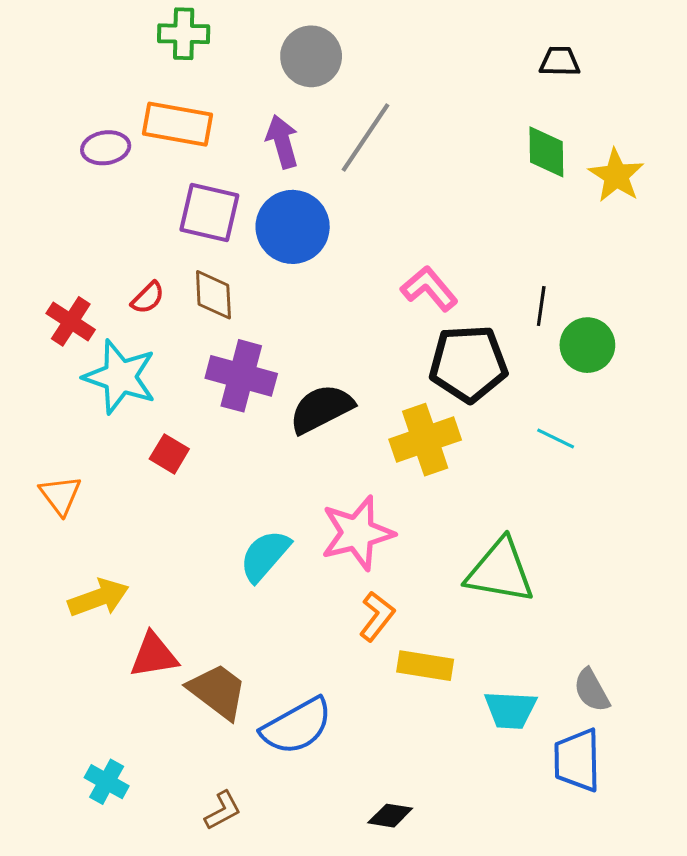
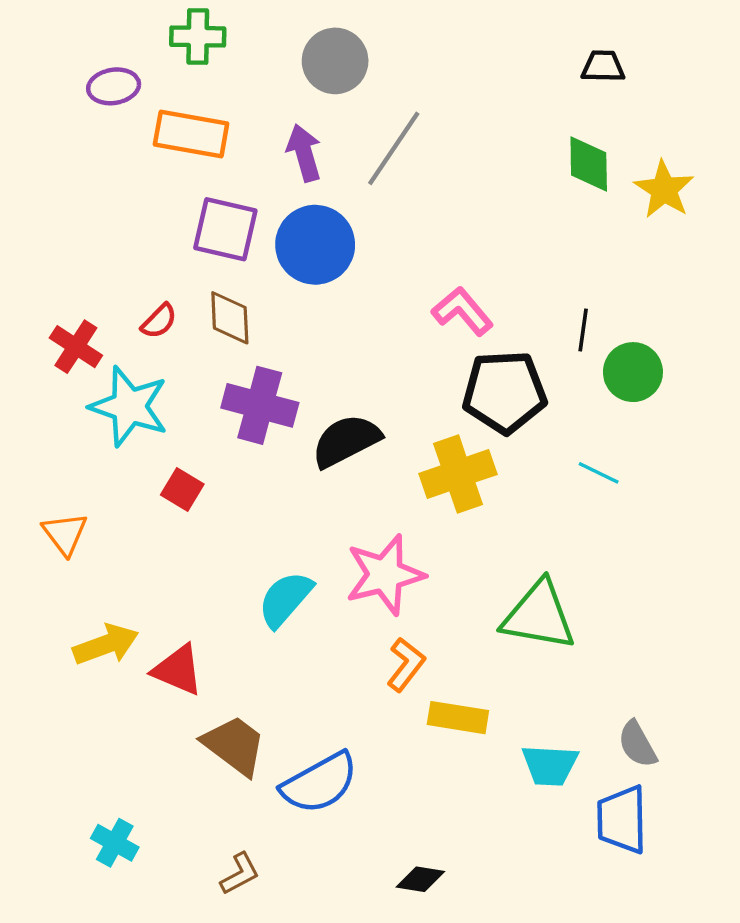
purple ellipse: (106, 148) -> (114, 86), moved
red triangle: (154, 655) -> (178, 670), moved, turned 32

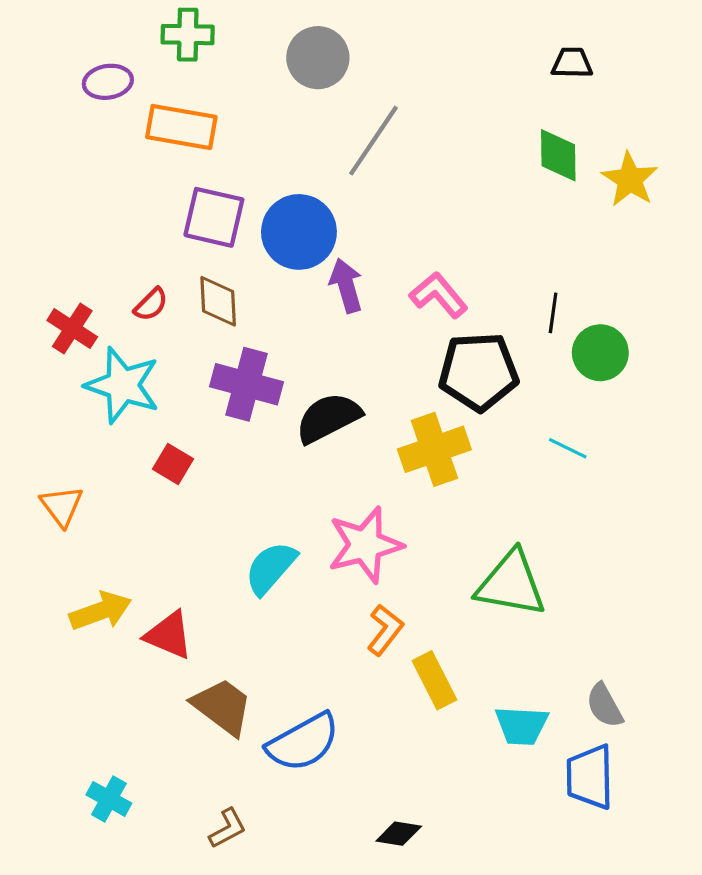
purple arrow: (304, 153) -> (346, 286), moved
yellow rectangle: (458, 718) -> (434, 680), turned 54

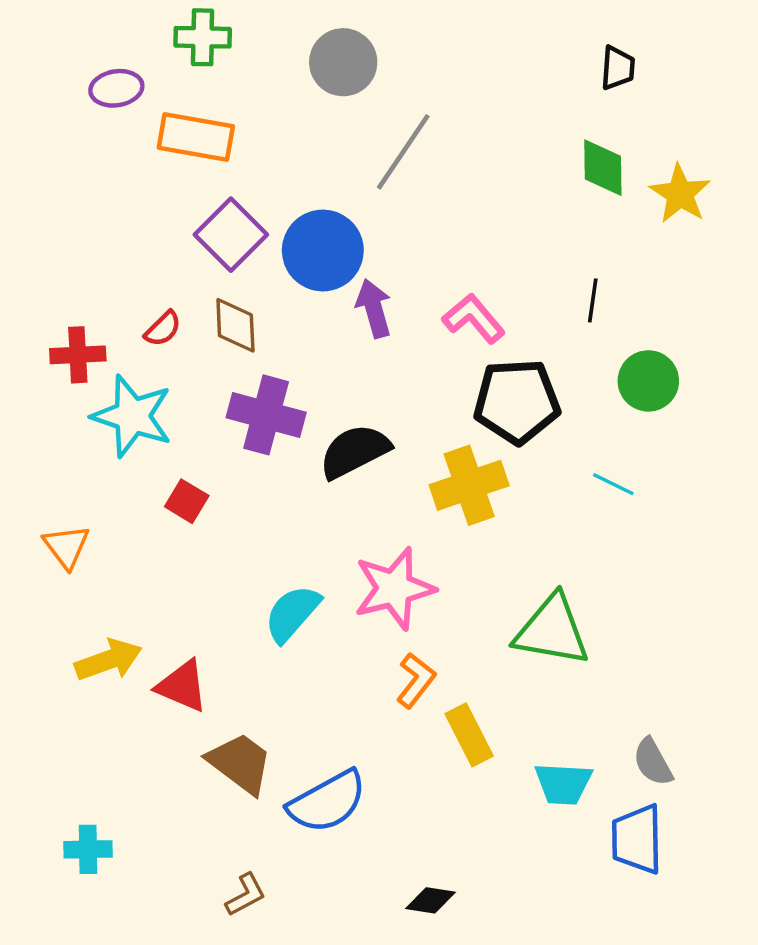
black trapezoid: (572, 63) -> (618, 68), turned 93
purple square: (214, 217) -> (231, 235), turned 32
black line: (553, 313) -> (593, 300), moved
red cross: (72, 329) -> (78, 355), turned -36
cyan cross: (109, 799) -> (88, 849), moved, turned -30

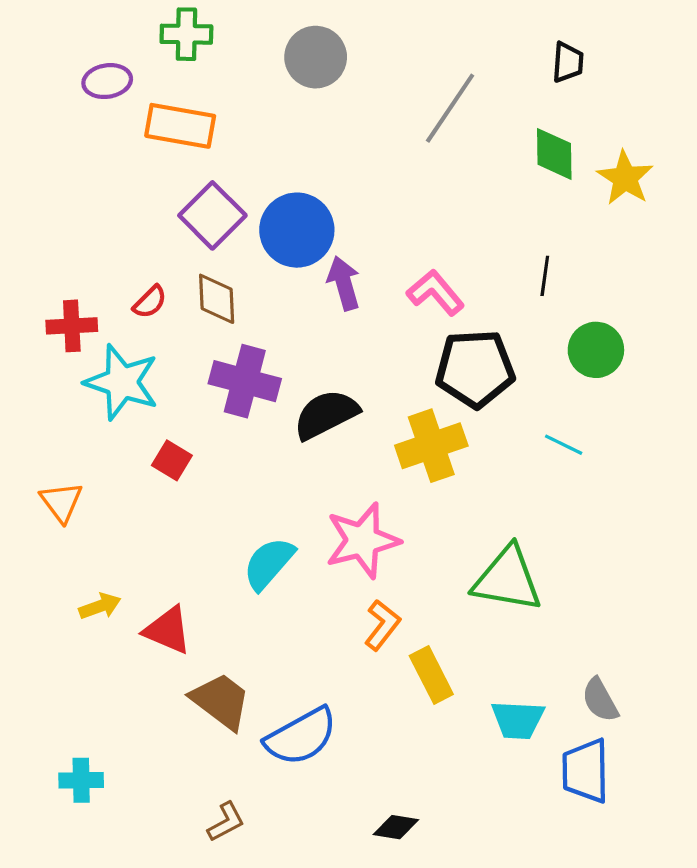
gray line: (403, 152) -> (450, 108), moved
yellow arrow: (108, 660) -> (100, 606), size x0.7

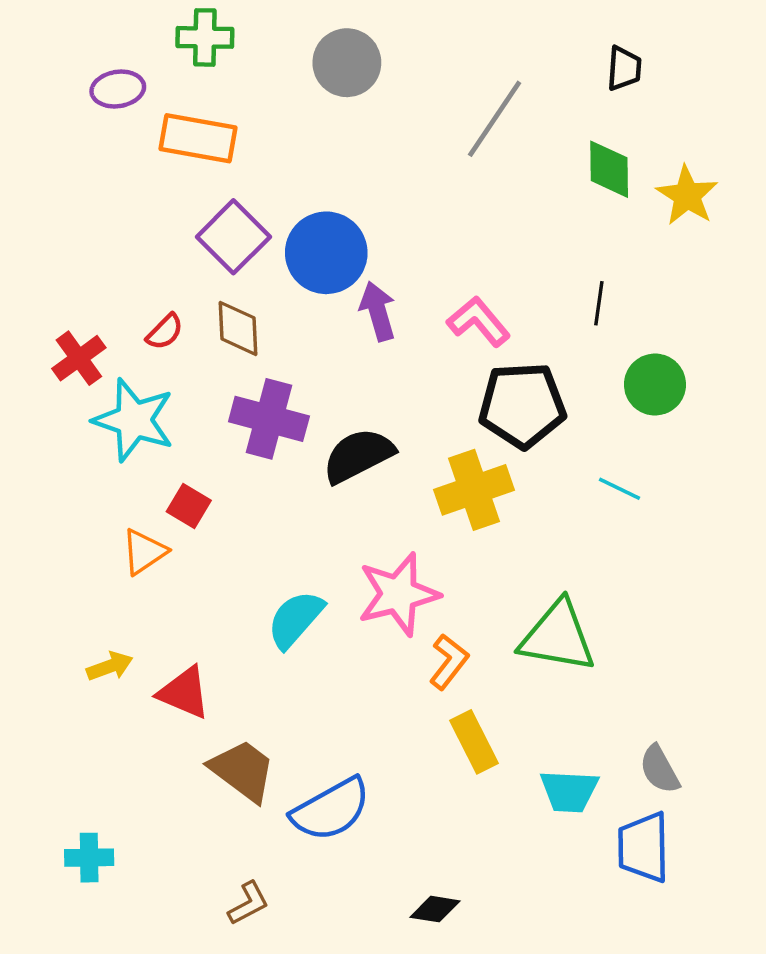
red cross: (72, 326) -> (79, 358), turned -33
orange triangle: (61, 502) -> (144, 552), moved, turned 33
orange L-shape: (382, 625) -> (449, 662), moved

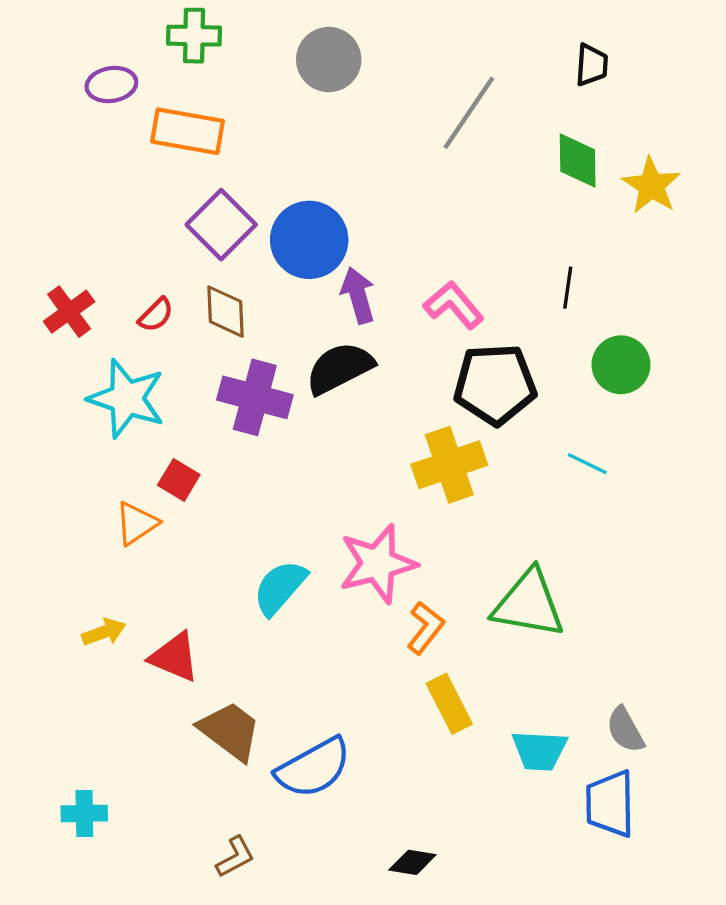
red cross: (79, 358) -> (69, 312), moved
black semicircle: (358, 456) -> (340, 368), moved

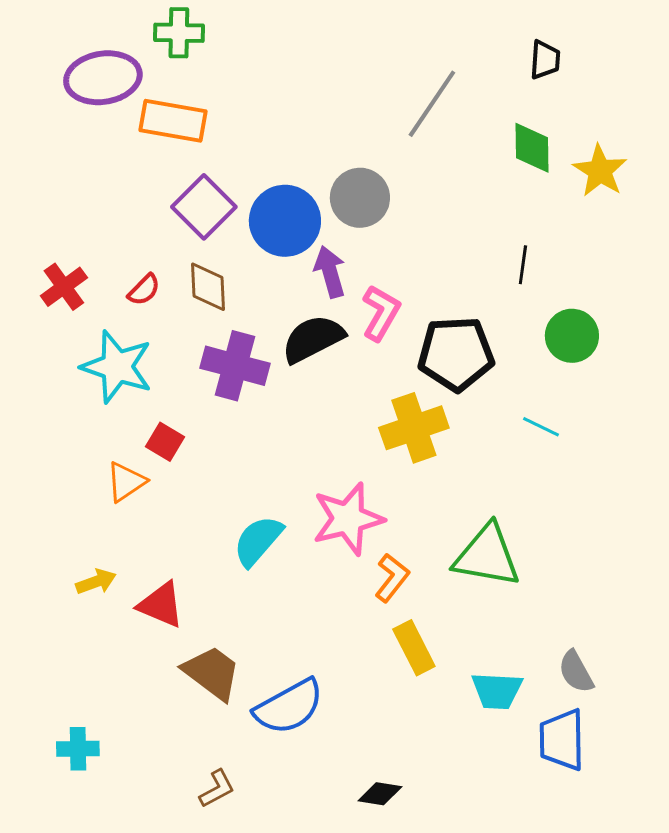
gray circle: (329, 60) -> (360, 198), moved
purple ellipse: (111, 84) -> (103, 78), size x1.6
pink L-shape: (454, 305) -> (381, 313), moved, turned 70

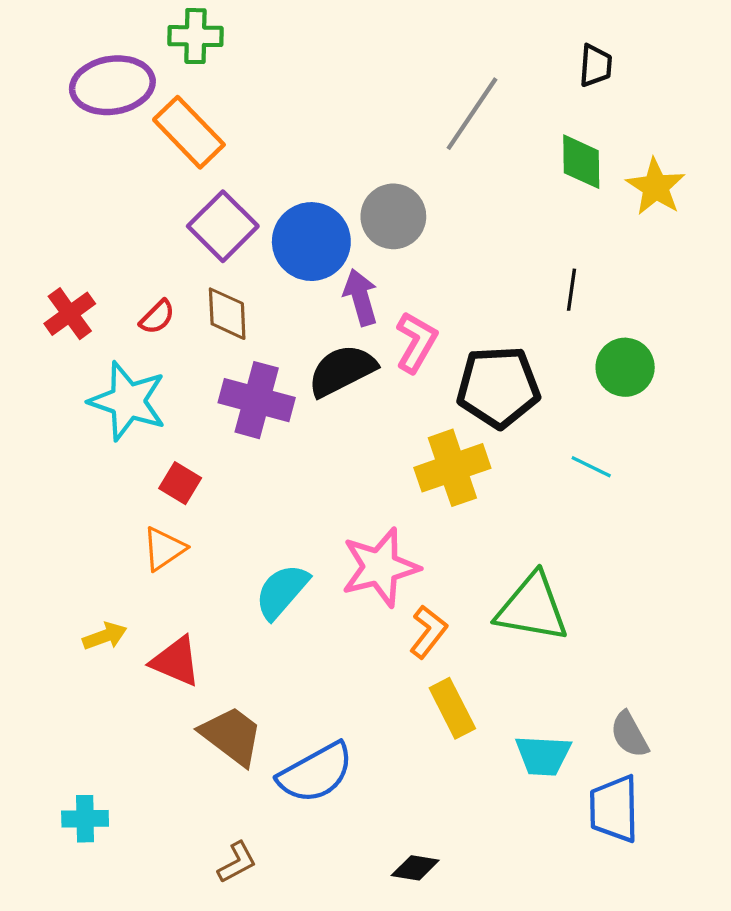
orange rectangle: (173, 121) -> (189, 132), turned 36
orange triangle: (126, 482) -> (164, 549), moved

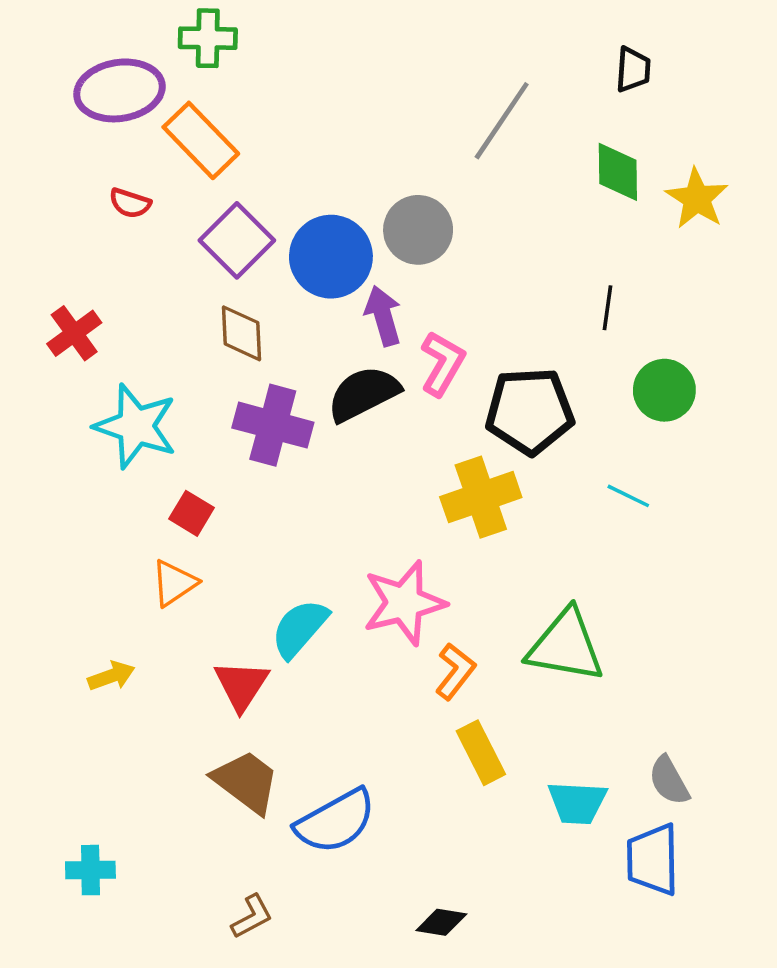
red semicircle: (157, 317) -> (130, 203), moved, turned 63
red triangle: (176, 661) -> (241, 685), moved, turned 40

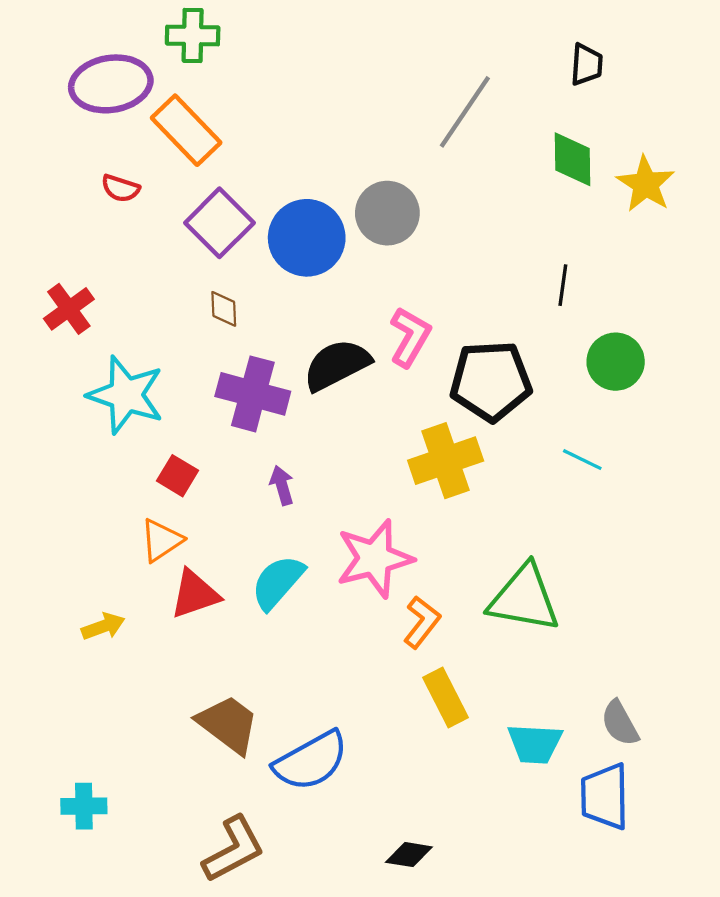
purple arrow: (383, 316) -> (282, 485), moved, size x0.7
brown diamond: (241, 333) -> (224, 309), size x0.7
red triangle: (241, 685) -> (195, 594), moved, turned 38
brown L-shape: (252, 916) -> (233, 849), size x1.6

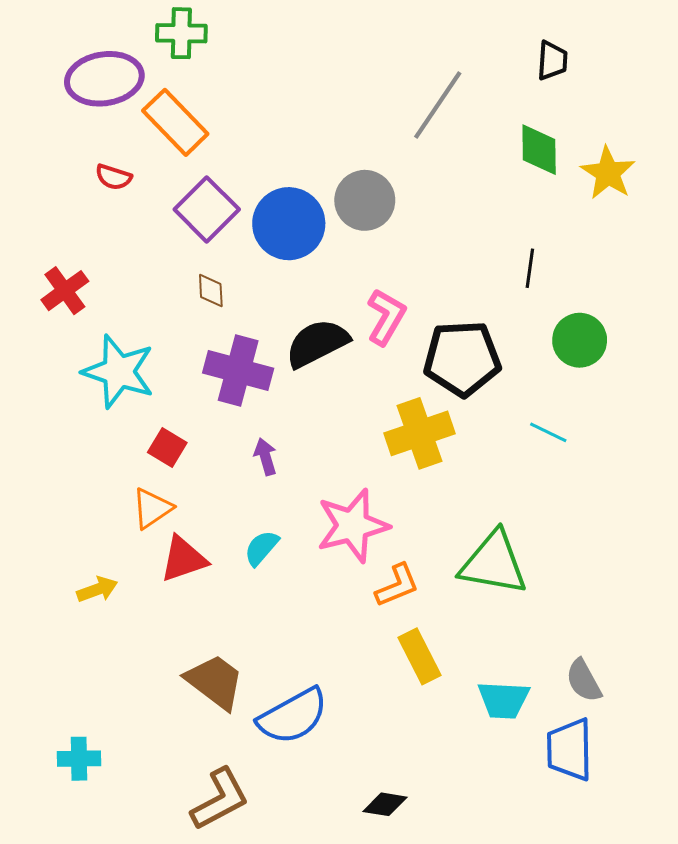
cyan semicircle: (278, 582) -> (261, 548), size x0.7
orange L-shape: (422, 622) -> (397, 585), turned 30

